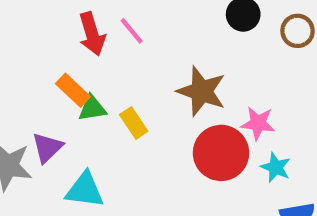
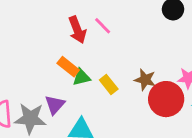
brown star: (202, 91) -> (145, 80), moved, size x0.7

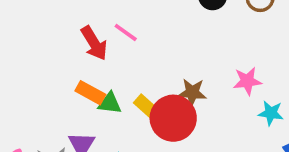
green triangle: (81, 77) -> (110, 103), turned 30
red circle: (166, 99) -> (173, 118), moved

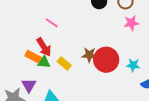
red arrow: (94, 43) -> (44, 47), moved
pink star: (247, 81) -> (131, 23), moved
red circle: (173, 118) -> (106, 60), moved

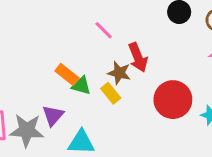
red arrow: (44, 47) -> (138, 57), moved
brown star: (89, 55) -> (119, 73), moved

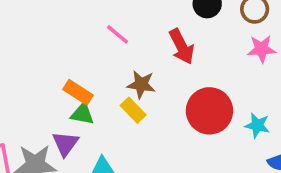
red arrow: (138, 57) -> (182, 47), moved
green triangle: (81, 86) -> (82, 114), moved

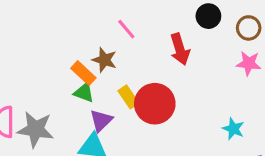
brown star: (141, 84) -> (104, 60), moved
red circle: (209, 111) -> (155, 104), moved
purple triangle: (65, 144) -> (101, 121), moved

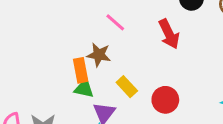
orange rectangle: (83, 73) -> (81, 70), turned 45
red circle: (155, 104) -> (165, 100), moved, size x0.7

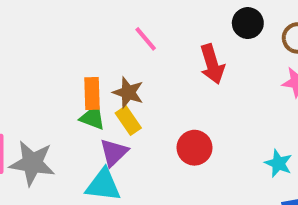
brown star: (99, 55) -> (128, 92), moved
yellow rectangle: (127, 87) -> (128, 120), moved

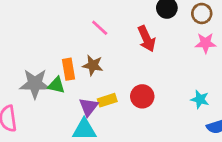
green triangle: (93, 118) -> (56, 85), moved
yellow rectangle: (128, 120) -> (107, 100), moved, turned -66
gray star: (32, 163) -> (35, 84), moved

